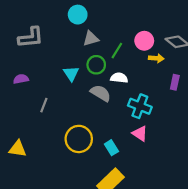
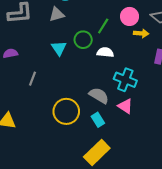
gray triangle: (91, 39) -> (57, 14), moved
gray semicircle: (101, 93) -> (99, 96), moved

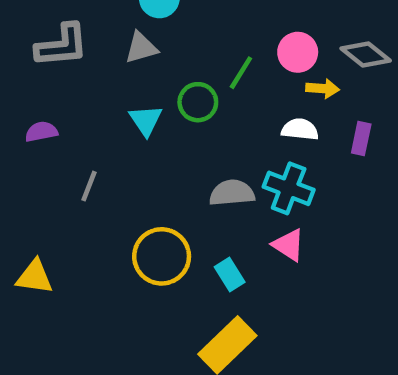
white semicircle: (105, 52) -> (300, 129), moved
gray semicircle: (99, 96) -> (232, 193), moved, turned -36

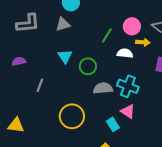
green circle: (198, 102) -> (88, 66), moved
white semicircle: (300, 129) -> (125, 53), moved
cyan rectangle: (230, 275) -> (113, 124), moved

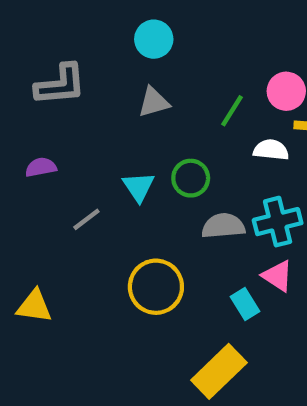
gray triangle: (63, 24) -> (154, 102), moved
cyan triangle: (65, 56) -> (139, 187), moved
gray line: (40, 85) -> (86, 219), turned 32
cyan cross: (128, 86) -> (278, 222), turned -35

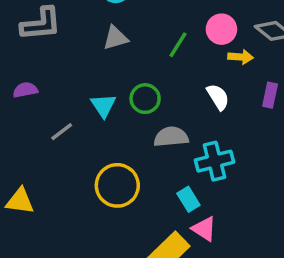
white semicircle: (271, 150) -> (218, 97), moved, turned 52
cyan cross: (278, 222) -> (215, 161), moved
pink triangle: (278, 276) -> (204, 229), moved

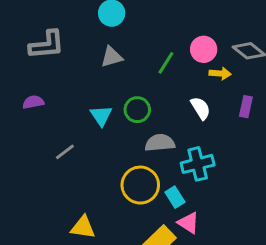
gray line: (62, 132) -> (65, 152), moved
yellow circle: (117, 185) -> (140, 185), moved
yellow triangle: (20, 201) -> (83, 227), moved

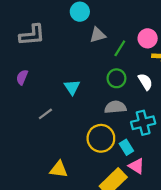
gray triangle: (112, 57) -> (98, 35), moved
purple semicircle: (33, 102) -> (22, 77), turned -56
green circle: (137, 110) -> (116, 78), moved

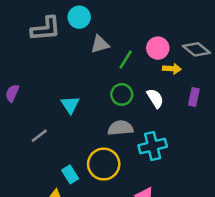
gray L-shape: (32, 35) -> (46, 29), moved
cyan rectangle: (126, 147) -> (70, 174), moved

